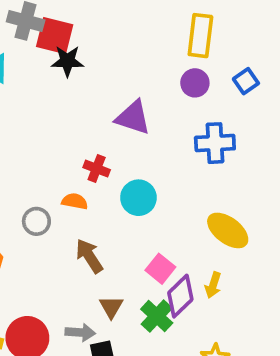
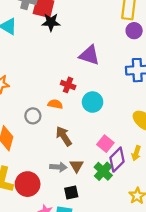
purple circle: (195, 83) -> (134, 31), moved
gray arrow: (80, 332) -> (58, 167), moved

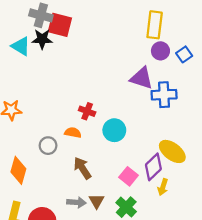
black star: (51, 22) -> (42, 39), moved
purple triangle: (89, 55) -> (142, 78), moved
purple diamond: (117, 160) -> (153, 167), moved

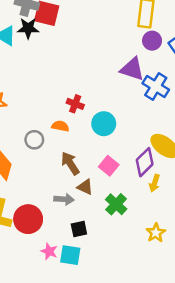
blue cross: (164, 95) -> (156, 86), turned 35
pink square: (129, 176) -> (109, 166), moved
brown triangle: (97, 201) -> (85, 187), moved, turned -35

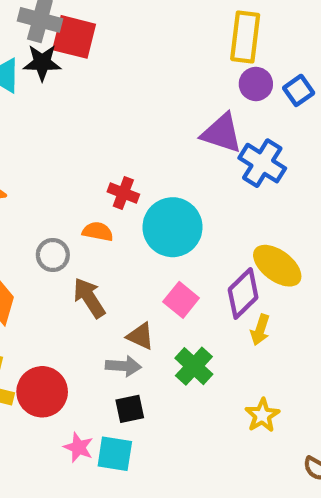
cyan circle: (104, 124) -> (173, 227), size x1.4
brown arrow: (70, 163) -> (89, 298), moved
gray arrow: (64, 199) -> (123, 366), moved

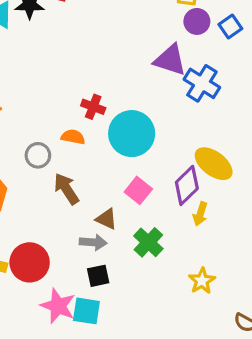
pink star: (78, 447) -> (58, 306), size x1.5

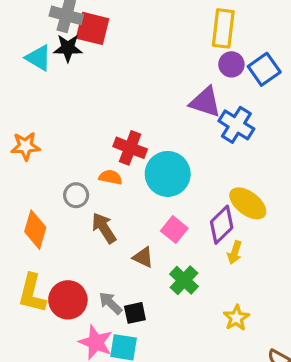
blue square: (230, 26) -> (264, 69), size x1.4
red cross: (93, 107) -> (130, 148), size x1.4
gray arrow: (93, 242) -> (110, 303), moved, turned -140

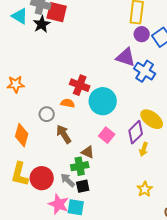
black star: (68, 48) -> (42, 24), turned -30
cyan triangle: (38, 58) -> (20, 16), moved
green cross: (184, 280) -> (80, 166), moved, turned 36

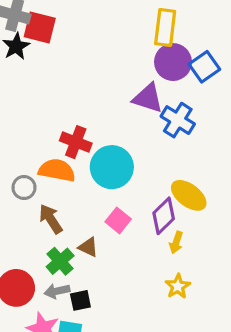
purple circle: (142, 34) -> (173, 62), size x1.5
orange semicircle: (68, 103) -> (57, 170), size x1.6
green cross: (80, 166) -> (60, 261), moved, turned -30
gray arrow: (68, 180) -> (57, 291), turned -56
yellow star: (145, 189) -> (178, 286), moved

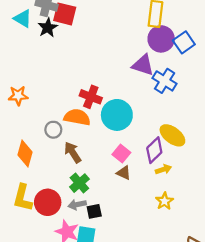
yellow arrow: (176, 242) -> (163, 169), turned -126
brown triangle: (88, 247) -> (124, 173), moved

